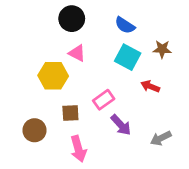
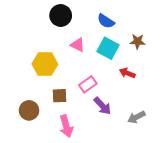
pink triangle: (77, 53) -> (78, 45), moved

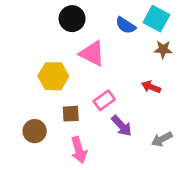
pink triangle: (78, 45) -> (92, 53), size x1.5
cyan square: (108, 48) -> (156, 19), moved

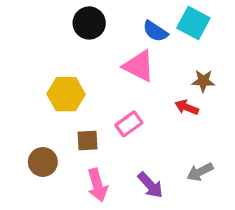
brown star: (163, 49) -> (203, 81), moved
pink triangle: (92, 53) -> (139, 66), moved
purple arrow: (122, 126) -> (150, 185), moved

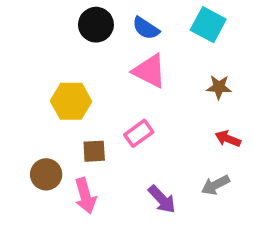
blue semicircle: (155, 31) -> (146, 28), moved
red arrow: (187, 107) -> (228, 139), moved
pink arrow: (97, 185) -> (85, 196), moved

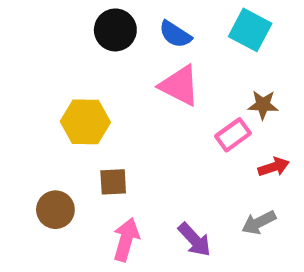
pink rectangle: (139, 133) -> (233, 135), moved
red arrow: (228, 139) -> (274, 167), turned 140
pink arrow: (85, 196) -> (126, 240), moved, turned -148

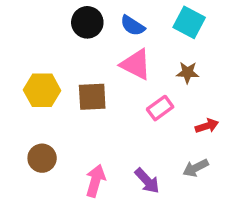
brown star: (263, 105) -> (188, 72), moved
yellow hexagon: (85, 122) -> (42, 90), moved
pink rectangle: (233, 135) -> (160, 108), moved
brown square: (113, 182) -> (92, 97), moved, size x1.4

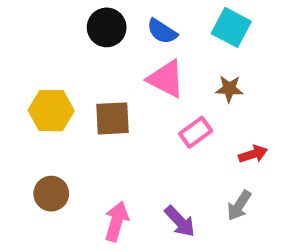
gray arrow: (196, 168) -> (239, 205), turned -30

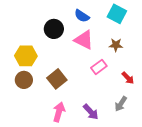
black circle: (107, 27) -> (54, 29), moved
brown square: (113, 118) -> (57, 79), moved, turned -36
red arrow: (253, 154) -> (128, 78), turned 64
brown circle: (51, 194) -> (24, 80), moved

